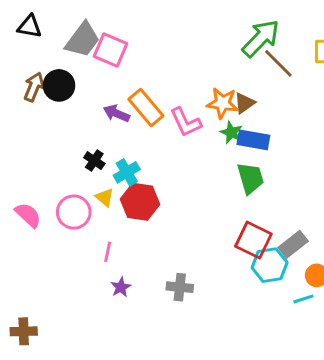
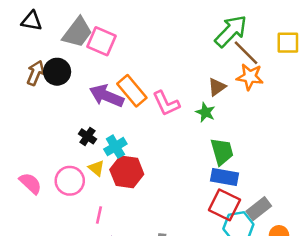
orange star: (222, 103) -> (250, 77), moved
purple arrow: (116, 113) -> (107, 96), size x1.5
blue rectangle: (253, 140) -> (224, 177), moved

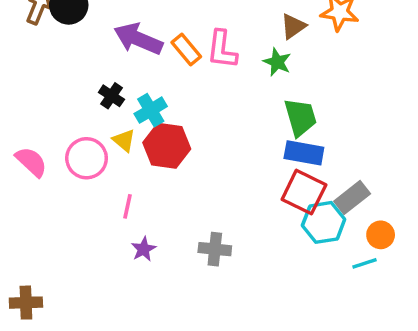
orange rectangle: (132, 91) -> (186, 50), moved, size x0.7
pink L-shape: (166, 103) -> (222, 50), turned 32

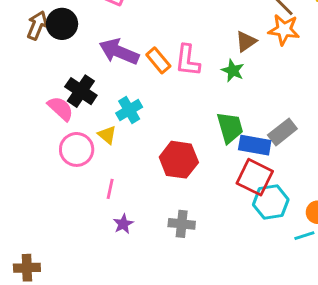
black cross: (111, 96) -> (81, 91), moved, size x1.5
green trapezoid: (300, 117) -> (230, 128), moved
red hexagon: (167, 146) -> (179, 160), moved
pink semicircle: (31, 162) -> (61, 109), moved
gray rectangle: (352, 197) -> (282, 132), moved

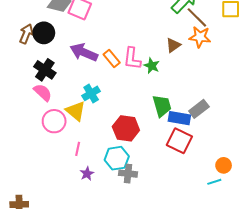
green star: (233, 71) -> (152, 66), moved
black cross: (81, 91) -> (45, 70), moved
yellow triangle: (107, 135) -> (76, 111), size x1.5
cyan hexagon: (271, 202) -> (117, 158), moved

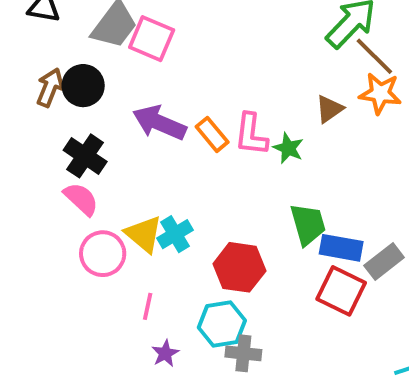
cyan cross: (91, 93) -> (175, 234), moved
gray rectangle: (199, 109) -> (384, 261), moved

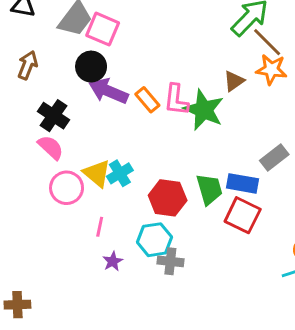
black circle: (83, 86) -> (91, 67), moved
green star: (288, 148) -> (204, 110), size x1.8
green trapezoid: (308, 224) -> (209, 189), moved
gray rectangle: (384, 261) -> (274, 157), moved

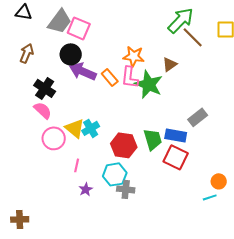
orange star: (271, 69) -> (134, 56), moved

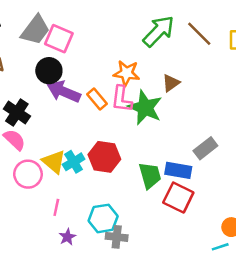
green arrow: (181, 20) -> (159, 31), moved
brown line: (193, 37) -> (199, 34), moved
red hexagon: (124, 145) -> (104, 157), moved

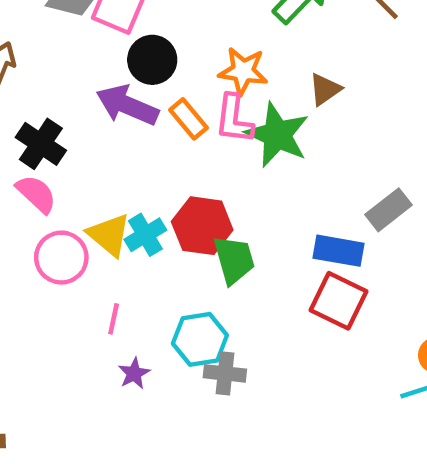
black circle: (49, 71) -> (152, 60), moved
green trapezoid: (150, 175) -> (234, 260), moved

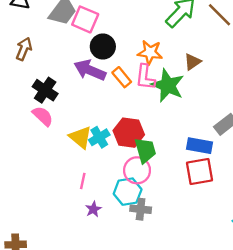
pink circle: (61, 258) -> (137, 170), moved
red square: (339, 301) -> (200, 172), turned -36

